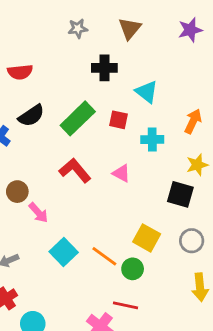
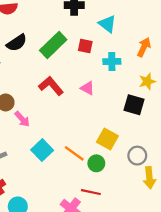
gray circle: (192, 241) -> (137, 156), moved

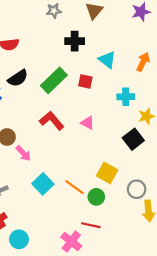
orange arrow: (144, 47) -> (143, 62), moved
cyan cross: (112, 62) -> (126, 97), moved
black square: (134, 105) -> (133, 139), turned 36

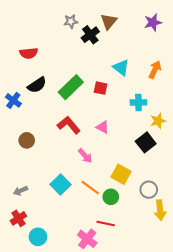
black cross: (75, 41) -> (90, 35), moved, turned -36
pink arrow: (23, 153) -> (85, 156), moved

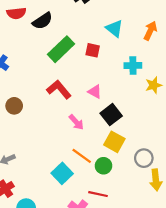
black semicircle: (37, 85) -> (42, 21), moved
black square: (146, 142) -> (111, 115), moved
cyan square: (61, 185) -> (62, 173), moved

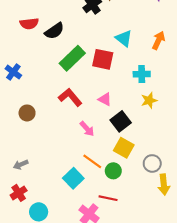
red square: (93, 50) -> (103, 59), size x1.5
yellow star: (154, 85) -> (149, 100), moved

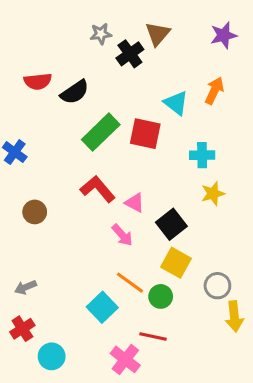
orange arrow: (159, 40) -> (214, 91), moved
pink triangle: (105, 99) -> (135, 203), moved

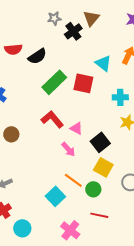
red line: (153, 336) -> (99, 215), moved

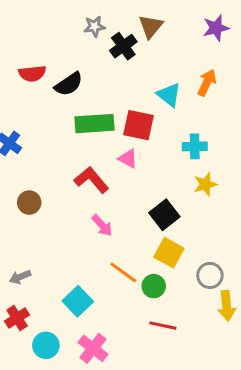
green rectangle: (54, 82) -> (94, 124), turned 40
pink triangle: (76, 128) -> (128, 159), moved
pink arrow: (68, 149) -> (102, 225), moved
cyan square: (55, 196) -> (78, 301), moved
pink cross: (70, 230) -> (93, 348), moved

